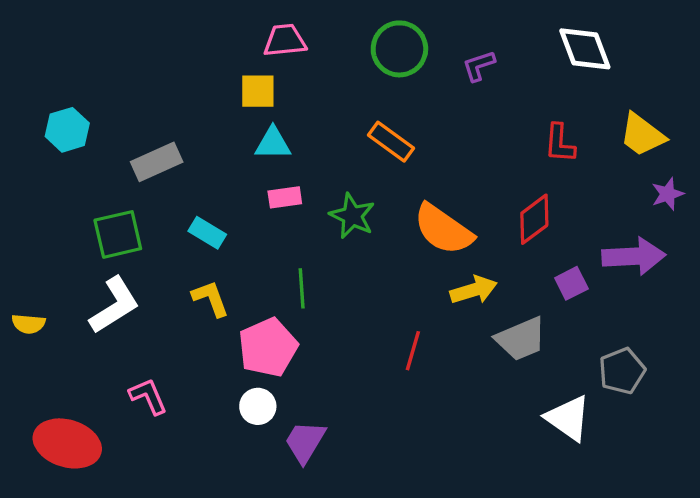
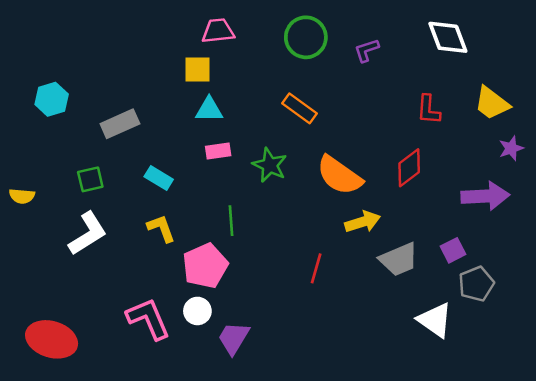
green square: (118, 234) -> (90, 179), size x0.7
purple square: (571, 283) -> (453, 250), moved
yellow semicircle: (28, 324) -> (22, 196), moved
pink L-shape: (148, 396) -> (148, 319), moved, size x1.5

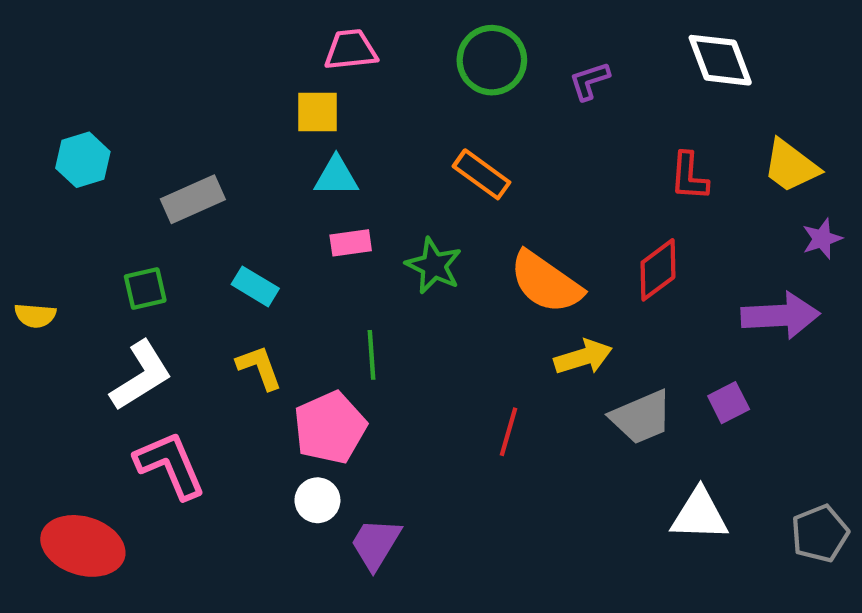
gray pentagon: (476, 284) -> (820, 533), moved
pink L-shape: (148, 319) -> (170, 465), moved
white triangle: (435, 320) -> (699, 515), turned -33

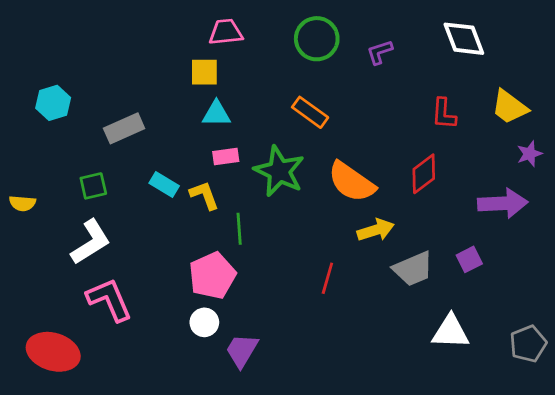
green star: (434, 266) -> (279, 171), size x1.4
yellow L-shape: (259, 367) -> (204, 195), moved

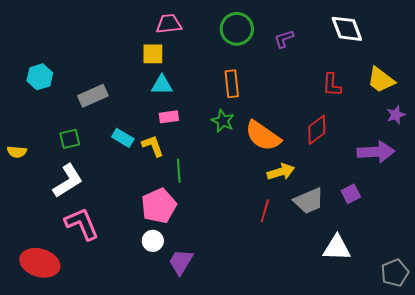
orange rectangle: (310, 112) -> (232, 84), turned 48
green star: (279, 171) -> (223, 121), moved, size x0.6
red line: (327, 278) -> (265, 211), moved
gray pentagon: (528, 344) -> (395, 273), moved

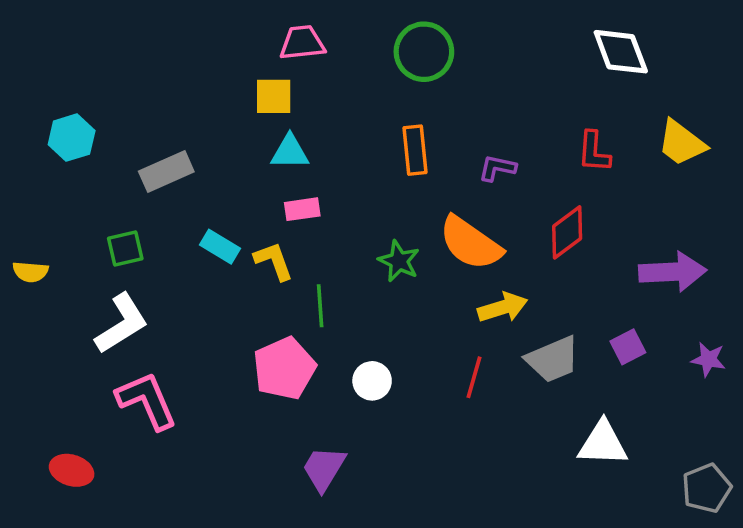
purple L-shape: (284, 39) -> (497, 168), moved, turned 30
purple star: (396, 115) -> (708, 359), moved, turned 30
green star: (223, 121) -> (399, 261), moved
white circle: (153, 241) -> (372, 381), moved
red ellipse: (40, 263) -> (72, 470), size x0.6

